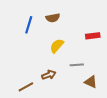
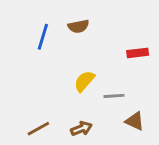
yellow semicircle: (57, 46) -> (84, 81), moved
brown arrow: (49, 75) -> (81, 129), moved

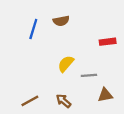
brown triangle: (135, 121) -> (105, 95), turned -35
brown arrow: (81, 129) -> (63, 101), turned -119

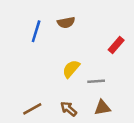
red rectangle: (108, 42) -> (116, 45), turned -42
brown triangle: (105, 95) -> (102, 108), moved

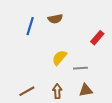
brown arrow: (69, 109) -> (57, 91), turned 48

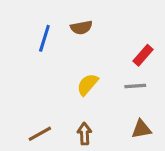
gray line: (80, 68) -> (135, 86), moved
brown triangle: (86, 90) -> (141, 129), moved

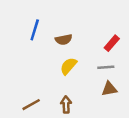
brown semicircle: (81, 28) -> (64, 40), moved
brown triangle: (141, 129) -> (109, 89), moved

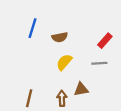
brown triangle: (109, 89) -> (81, 89), moved
brown line: (31, 105) -> (29, 98), turned -48

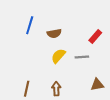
gray line: (99, 63) -> (82, 57), moved
brown triangle: (81, 89) -> (97, 85), moved

